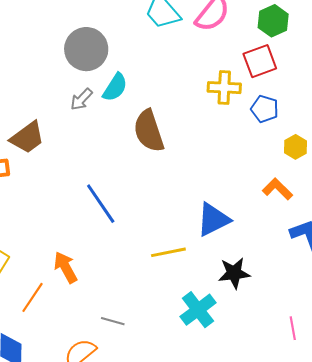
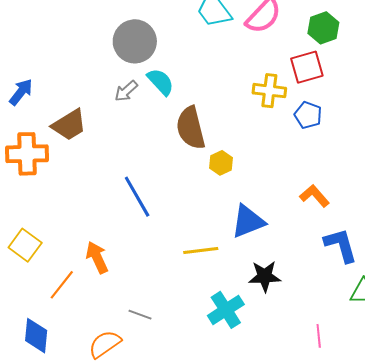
cyan semicircle: (115, 87) -> (161, 82), turned -80
yellow hexagon: (296, 147) -> (221, 163), moved

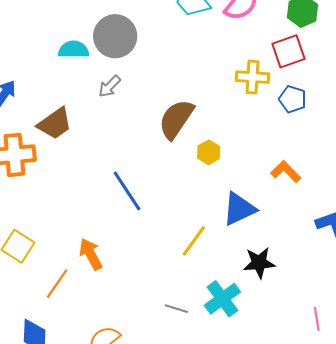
cyan semicircle: (161, 82) -> (74, 50), moved, turned -44
brown semicircle: (191, 128) -> (176, 119), turned 51
orange L-shape: (314, 196) -> (286, 172), moved
yellow line: (201, 250) -> (194, 241), turned -44
gray line: (140, 315) -> (176, 309), moved

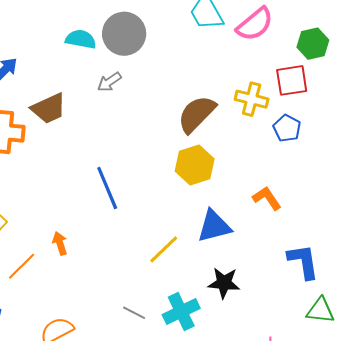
brown semicircle: (176, 119) -> (197, 114), moved
yellow hexagon: (209, 152) -> (195, 165), size x1.6
orange arrow: (91, 254) -> (60, 243), size x0.7

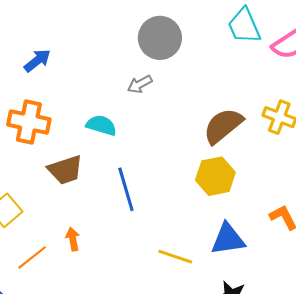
cyan semicircle: (81, 39) -> (101, 125), moved
brown trapezoid: (49, 109) -> (65, 170), moved
yellow line: (164, 249) -> (175, 257), turned 56

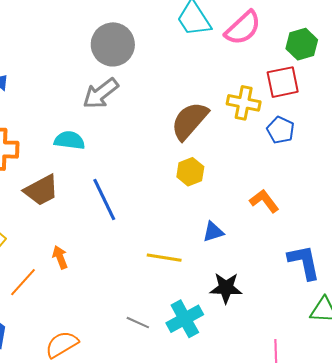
gray arrow: (140, 84) -> (101, 93), size x1.5
yellow hexagon: (215, 176) -> (190, 172), size x0.7
blue triangle: (228, 239) -> (213, 232), size x0.6

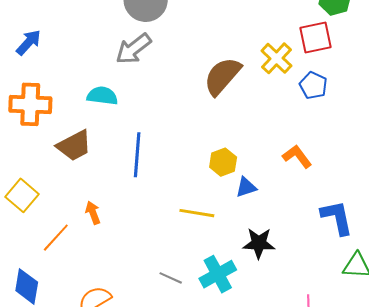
yellow cross: (244, 103) -> (276, 58), turned 32
yellow hexagon: (190, 172) -> (223, 162), moved
blue line: (104, 199) -> (137, 155), turned 30

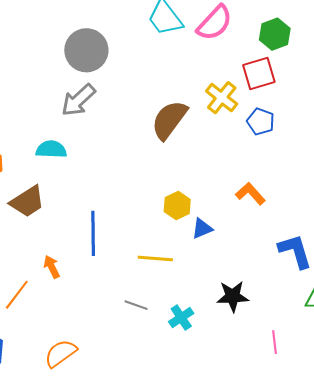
blue line: (137, 155) -> (93, 233), moved
black star: (259, 243) -> (233, 296), moved
cyan cross: (218, 274) -> (181, 318), size x0.7
gray line: (171, 278) -> (136, 305), moved

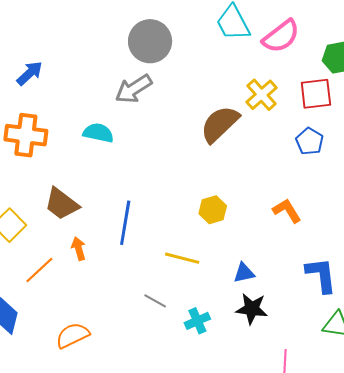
yellow cross: (222, 98) -> (262, 95), moved
brown trapezoid: (27, 201) -> (62, 204), moved, turned 60
blue triangle: (202, 229) -> (244, 273), moved

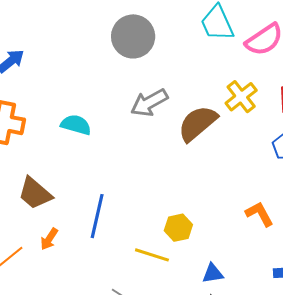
gray arrow: (134, 89) -> (149, 103), moved
yellow hexagon: (213, 210) -> (178, 228), moved
orange arrow: (79, 249) -> (49, 239), turned -135

